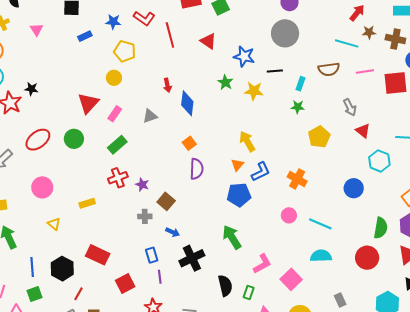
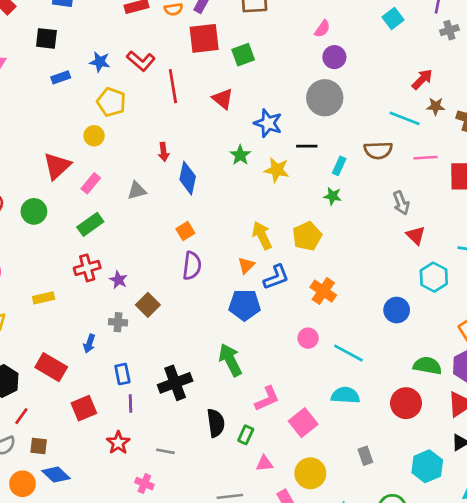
yellow pentagon: (319, 137) -> (307, 236), moved
green semicircle: (381, 228) -> (427, 366), turned -95
blue arrow: (173, 232) -> (89, 344), moved, turned 80

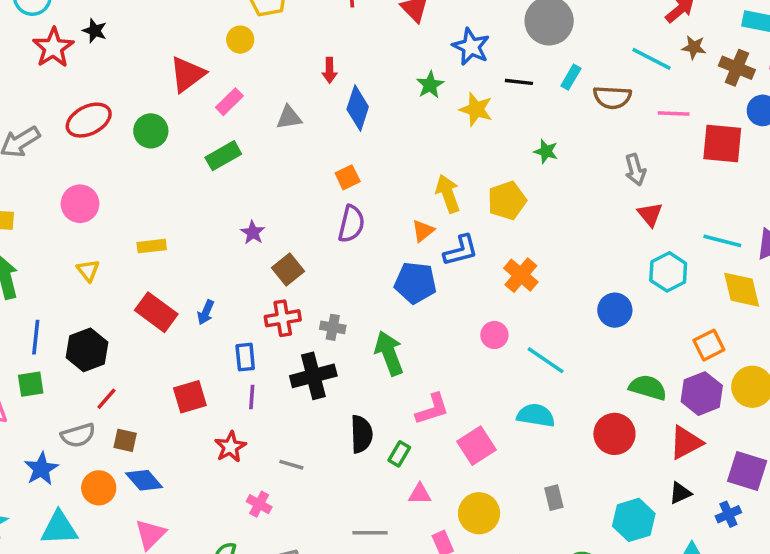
cyan rectangle: (339, 166) -> (571, 77), moved
red cross: (87, 268) -> (283, 318), moved
gray cross: (118, 322) -> (333, 327), moved
red rectangle: (51, 367) -> (156, 312), moved

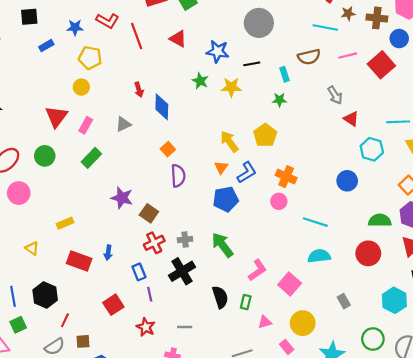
cyan rectangle: (571, 77) -> (285, 74), moved, turned -32
red square: (722, 143) -> (381, 65), turned -30
pink circle: (80, 204) -> (19, 193), moved
purple star: (253, 232) -> (122, 198), size x1.5
pink circle: (494, 335) -> (279, 201), moved

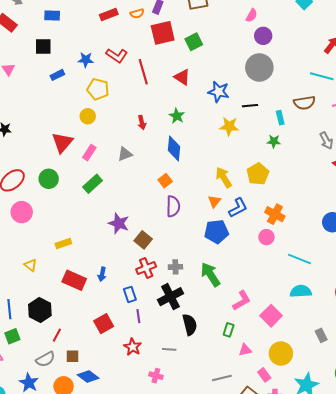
green star: (200, 81) -> (177, 116), moved
blue diamond: (162, 107) -> (174, 149), moved
black semicircle: (220, 297) -> (190, 325), moved

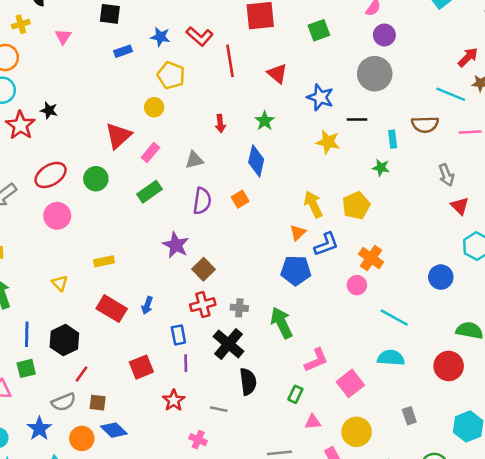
green square: (194, 42) -> (319, 30), moved
purple semicircle: (173, 206) -> (202, 201), moved
black cross: (170, 297) -> (229, 344), turned -30

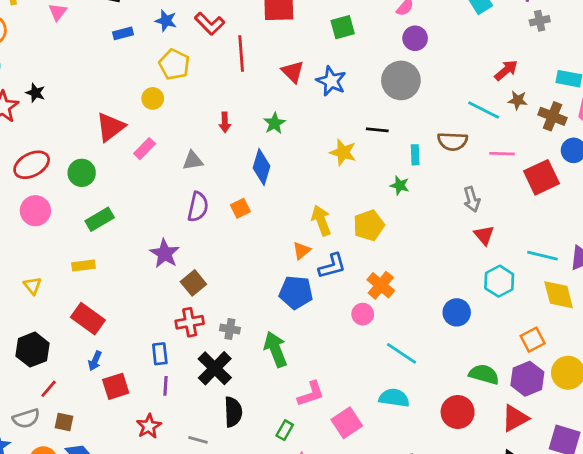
blue star: (320, 97) -> (331, 81), moved
green rectangle: (150, 192) -> (100, 219), moved
blue arrow: (147, 305) -> (95, 361), moved

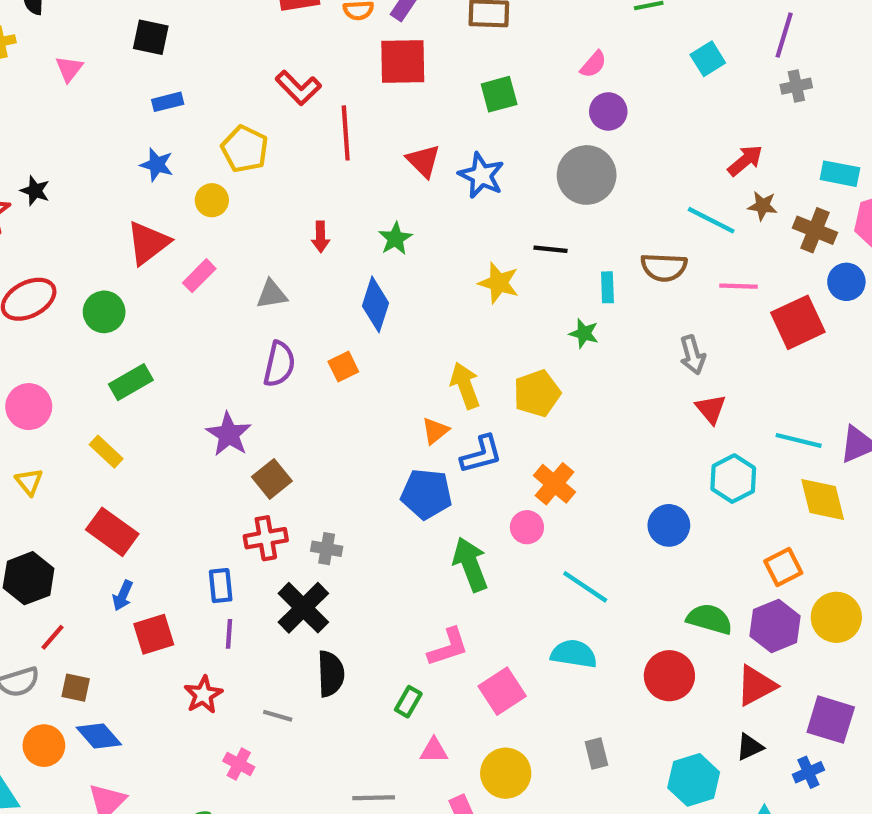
blue star: (166, 21) -> (157, 165), moved
pink circle: (35, 211) -> (29, 407), moved
yellow rectangle: (84, 265) -> (106, 452), turned 50
green arrow: (276, 349) -> (470, 564), moved

